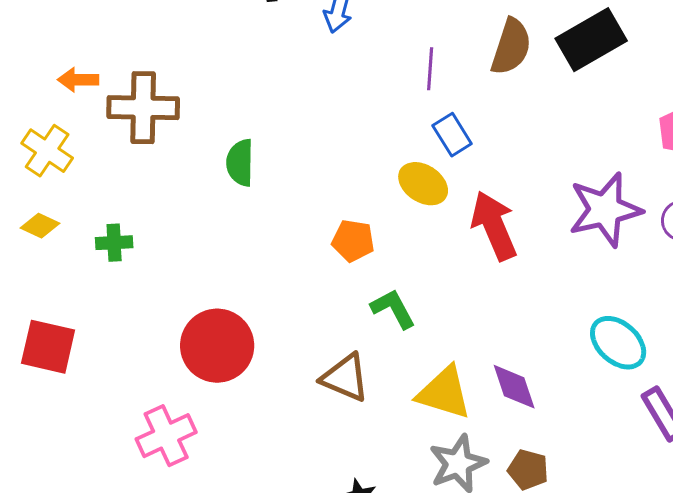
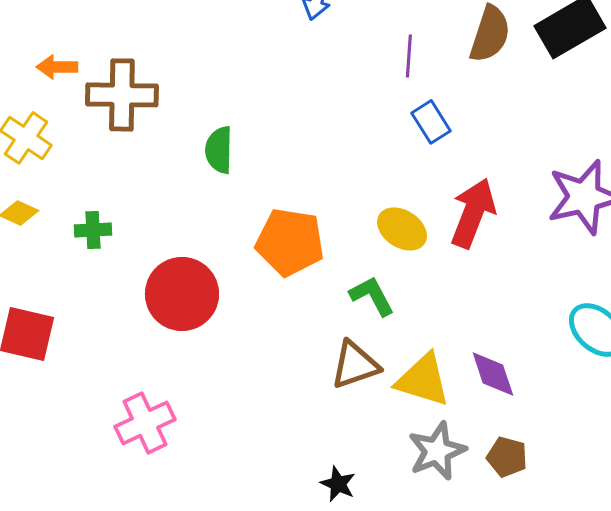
yellow ellipse: (423, 184) -> (402, 229), moved
red arrow: (494, 226) -> (473, 213), turned 44
orange pentagon: (353, 241) -> (290, 242), moved, size x1.6
red circle: (217, 346) -> (182, 294), moved
brown triangle: (345, 378) -> (355, 365), moved, turned -42

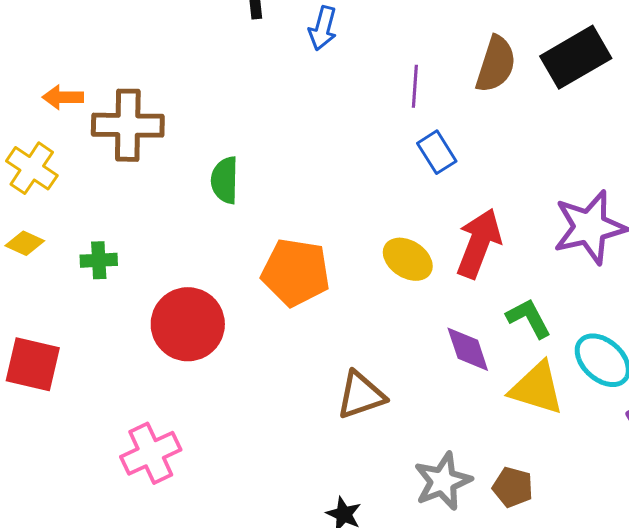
green L-shape: (372, 296) -> (529, 318), moved
purple diamond: (493, 374) -> (468, 349), moved
yellow triangle: (423, 380) -> (537, 388), moved

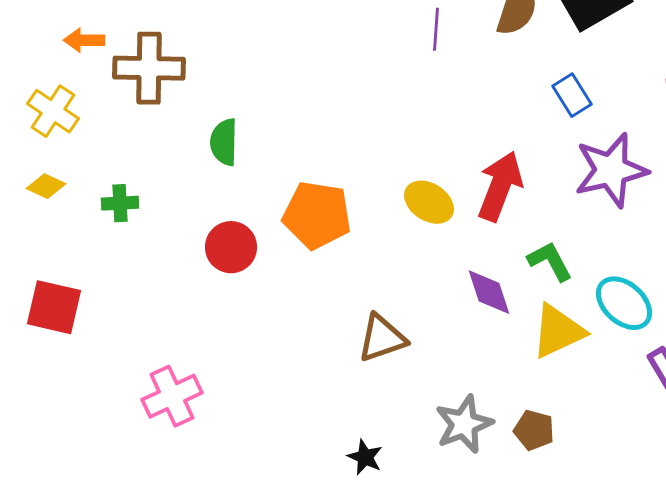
blue rectangle: (437, 152) -> (572, 95), moved
green semicircle: (225, 180) -> (224, 142), moved
red circle: (188, 324) -> (231, 247), moved, size x0.7
yellow triangle: (537, 388) -> (558, 331), turned -42

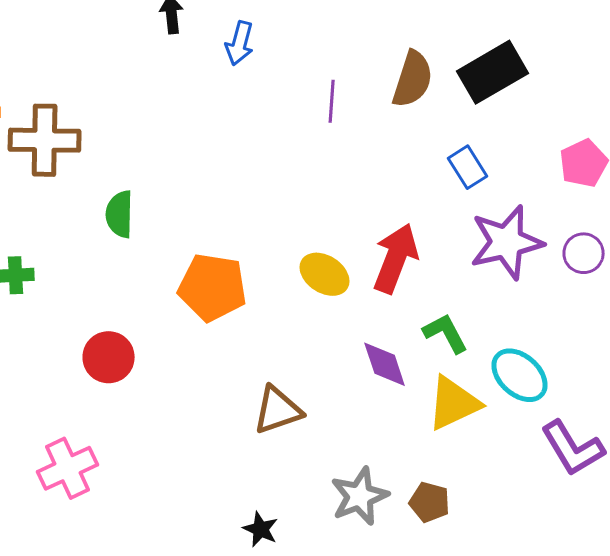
red circle: (231, 247) -> (109, 357), moved

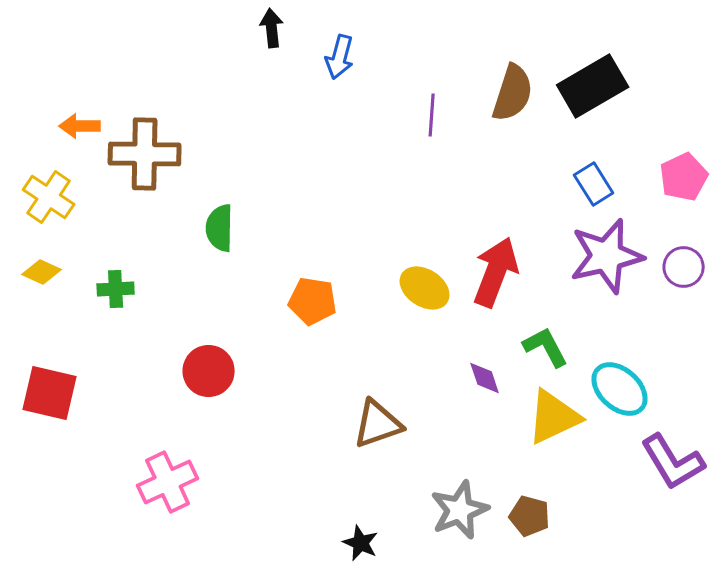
blue rectangle: (468, 167) -> (594, 184), moved
orange pentagon: (213, 287) -> (313, 301), size x0.7
purple diamond: (385, 364) -> (485, 378), size x0.7

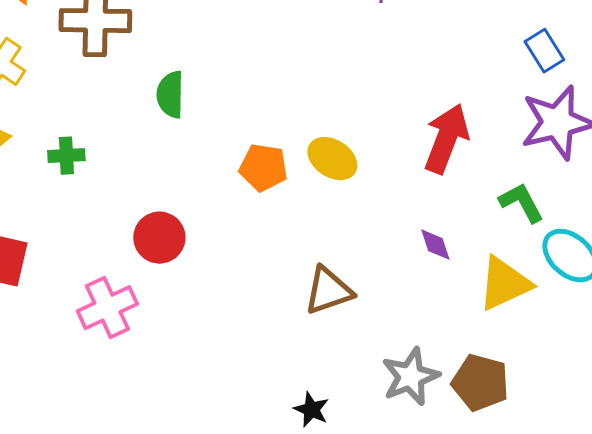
yellow ellipse: (425, 288) -> (332, 159), moved
green L-shape: (546, 347) -> (521, 203), moved
pink cross: (168, 482) -> (107, 308), moved
brown pentagon: (530, 516) -> (480, 383), size x1.4

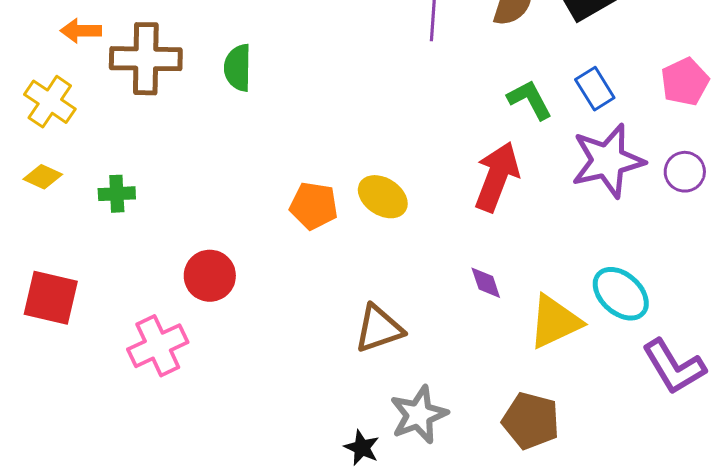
green semicircle: (170, 95) -> (238, 68), moved
green L-shape: (521, 203) -> (530, 100), moved
gray star: (410, 377) -> (419, 415), moved

